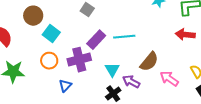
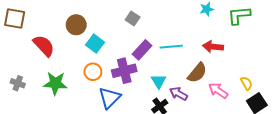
red arrow: (185, 35) -> (213, 47), moved
blue triangle: (65, 86) -> (110, 98), size x1.6

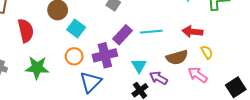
red semicircle: (44, 46) -> (26, 31), turned 30
brown semicircle: (197, 73) -> (177, 57), turned 35
yellow semicircle: (246, 83) -> (207, 52), moved

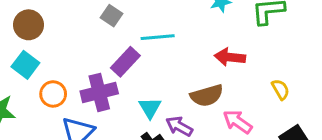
cyan square: (76, 29) -> (25, 65), moved
cyan line: (151, 32) -> (158, 37), moved
yellow semicircle: (207, 52) -> (281, 89), moved

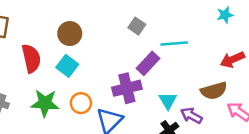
red arrow: (230, 57) -> (232, 60), turned -30
orange circle: (53, 94) -> (81, 103), moved

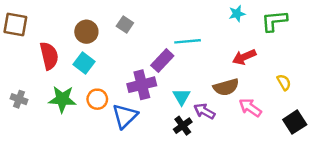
gray square: (137, 26) -> (125, 24), moved

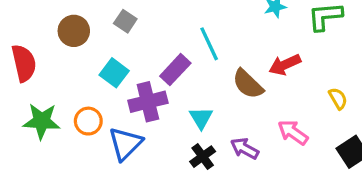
cyan line: (188, 41) -> (209, 44), turned 70
cyan square: (84, 63) -> (114, 73), moved
brown semicircle: (226, 87) -> (248, 84), moved, turned 60
purple arrow: (204, 111) -> (245, 148), moved

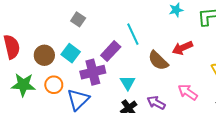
brown circle: (74, 31) -> (44, 55), moved

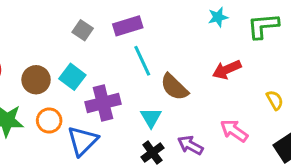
cyan line: (133, 34) -> (142, 61), moved
purple rectangle: (111, 51) -> (128, 26), moved, turned 30
brown semicircle: (158, 61) -> (174, 87), moved

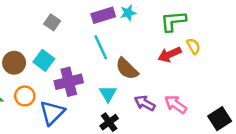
cyan star: (218, 17) -> (128, 13), moved
purple rectangle: (128, 26) -> (103, 15), moved
green L-shape: (263, 26) -> (173, 21), moved
yellow semicircle: (275, 100) -> (193, 46), moved
purple arrow: (190, 145) -> (145, 103), moved

